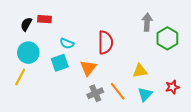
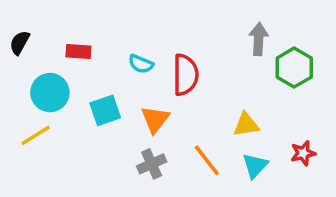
red rectangle: (45, 19) -> (78, 52), moved
black semicircle: (26, 24) -> (20, 43), moved
cyan semicircle: (67, 43) -> (141, 64), moved
yellow line: (20, 77) -> (36, 135), turned 30
gray cross: (95, 93) -> (152, 164), moved

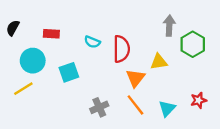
orange triangle: (155, 119) -> (135, 78), moved
yellow triangle: (246, 125) -> (159, 62), moved

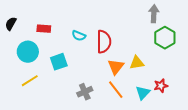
gray arrow: (169, 26) -> (154, 14), moved
yellow triangle: (159, 62) -> (137, 63), moved
yellow line: (23, 89) -> (30, 81), moved
red star: (199, 100) -> (161, 86), moved

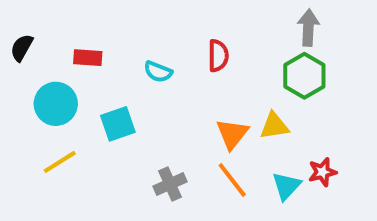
green hexagon: (165, 38) -> (304, 76), moved
red semicircle: (104, 42) -> (218, 56), moved, size x0.7

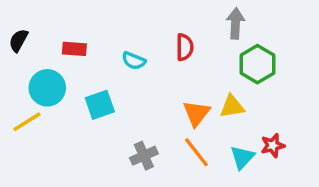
gray arrow: (308, 28) -> (235, 23), moved
yellow line: (60, 162) -> (27, 122), moved

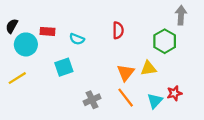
gray arrow: (235, 23) -> (181, 15), moved
cyan semicircle: (134, 61) -> (77, 39), moved
cyan circle: (47, 88) -> (26, 44), moved

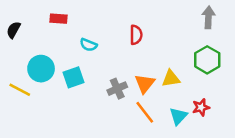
red rectangle: (48, 31) -> (59, 19), moved
green hexagon: (165, 41) -> (207, 60), moved
cyan circle: (26, 44) -> (41, 69), moved
yellow line: (17, 78) -> (20, 90), turned 60
gray cross: (92, 100) -> (117, 89), moved

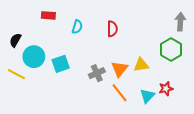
gray arrow: (208, 17) -> (180, 22), moved
black semicircle: (14, 30) -> (15, 40), moved
cyan semicircle: (88, 45) -> (77, 27), moved, turned -96

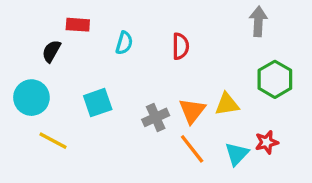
gray arrow: (180, 22) -> (258, 21), moved
black semicircle: (15, 40) -> (51, 51), moved
cyan circle: (34, 57) -> (31, 98), moved
yellow line: (16, 74) -> (53, 141), moved

